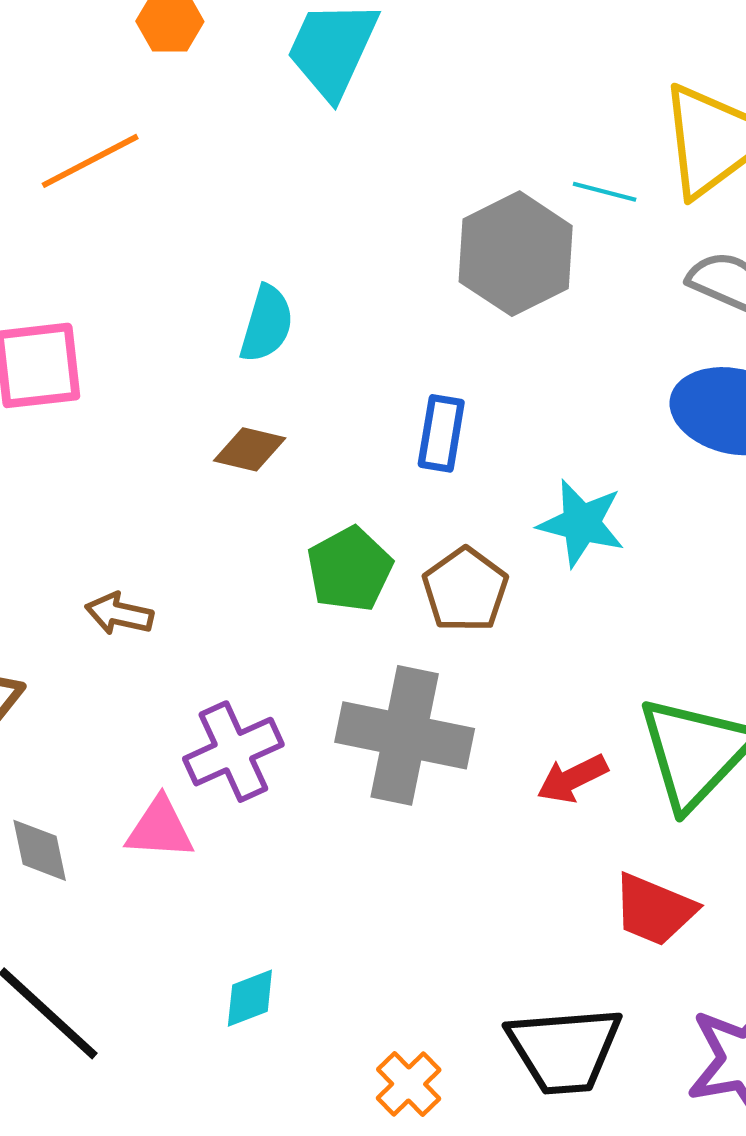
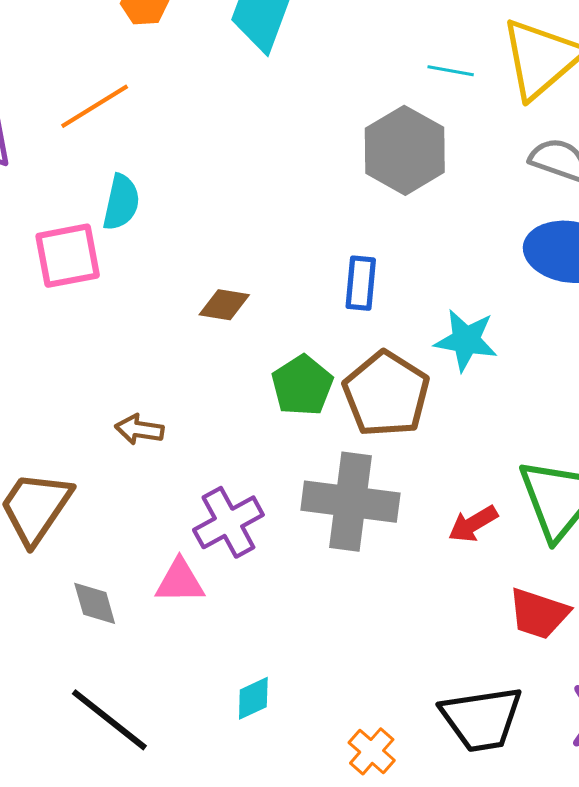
cyan line: (605, 192) -> (451, 71), moved
cyan semicircle: (267, 324) -> (121, 202), moved
brown pentagon: (465, 590) -> (386, 394), size x1.4

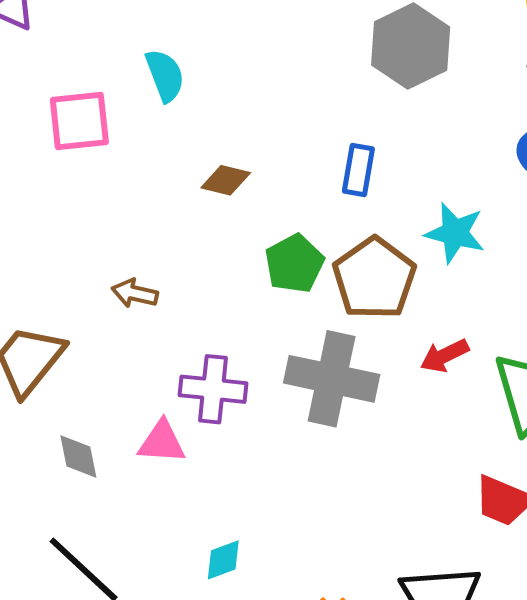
cyan semicircle: (121, 202) -> (165, 75), moved, turned -38
purple cross: (228, 522) -> (213, 389), turned 30
red arrow: (473, 524) -> (445, 356), moved

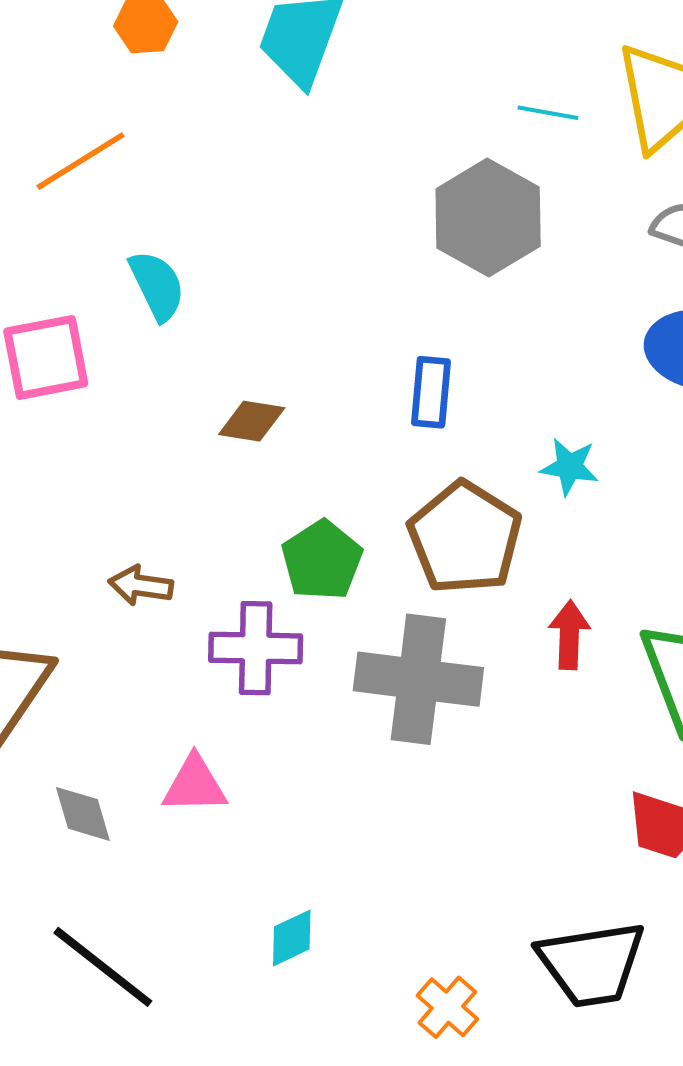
cyan star: (455, 233) -> (569, 467), size x0.7
green pentagon: (294, 264) -> (322, 560), moved
red arrow: (445, 356) -> (569, 635), turned 123
purple cross: (213, 389) -> (256, 648), moved

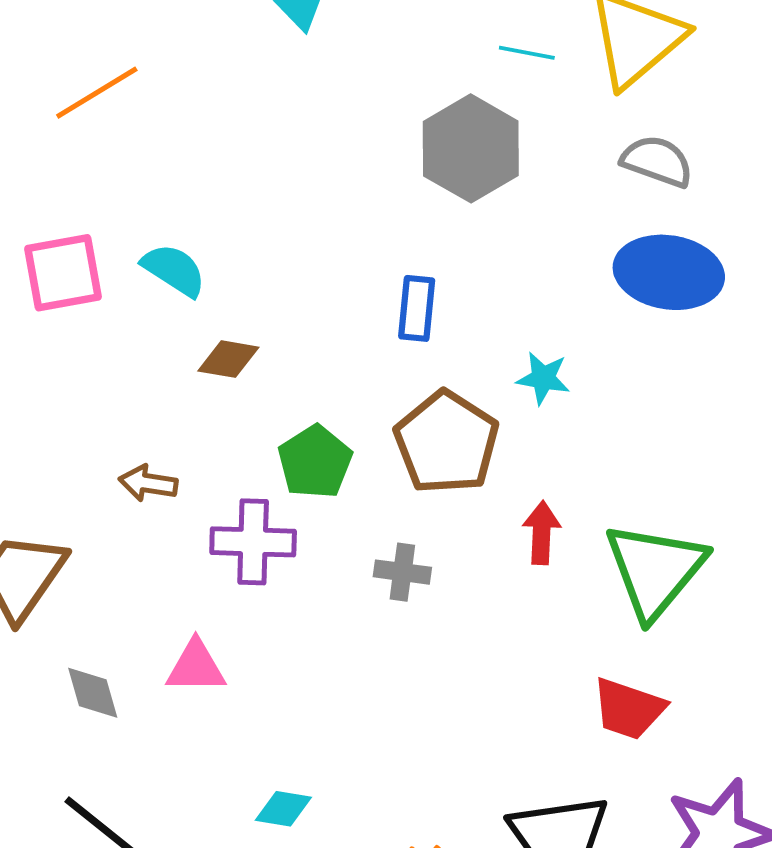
cyan semicircle: (157, 286) -> (174, 270), moved, turned -32
brown diamond: (252, 421) -> (228, 359), moved
gray cross: (418, 679) -> (402, 572), size x0.5
cyan diamond: (292, 938) -> (283, 809), turned 34

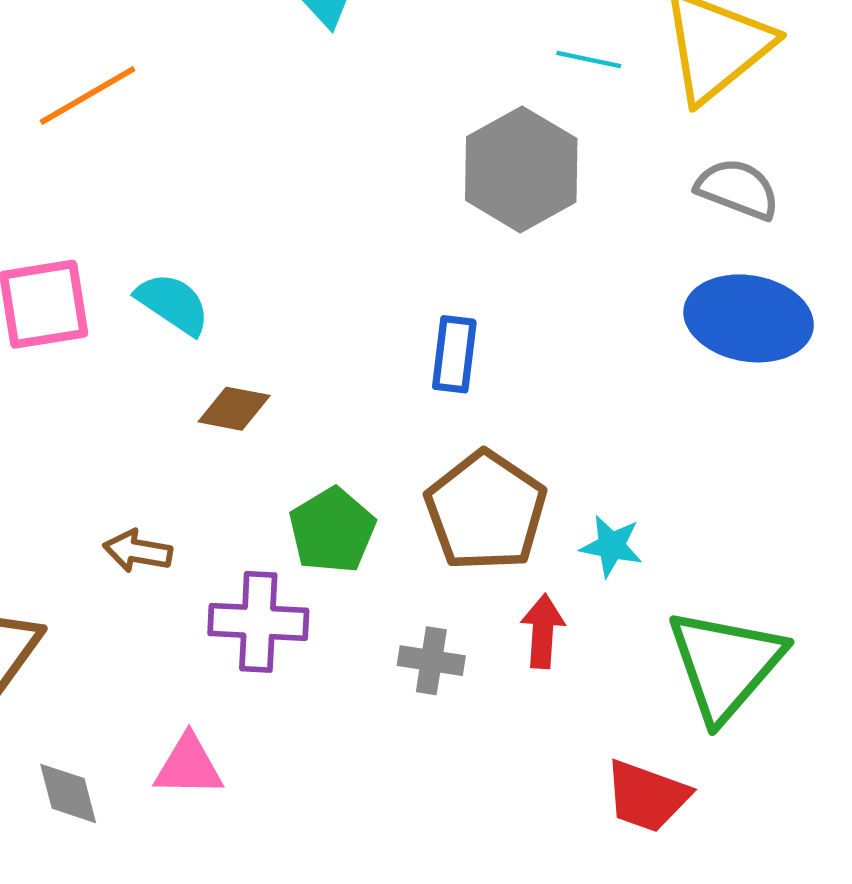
cyan star: (543, 378) -> (611, 546), moved
red arrow: (542, 533) -> (543, 631), moved
red trapezoid: (629, 709) -> (647, 796), moved

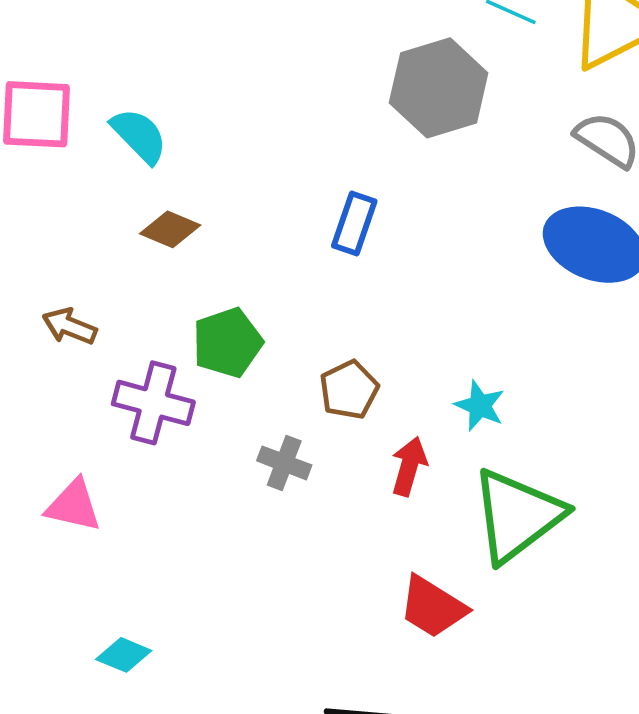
brown pentagon: (486, 511) -> (349, 390), moved, size x0.6
cyan star: (611, 546) -> (480, 406), moved
red arrow: (543, 631) -> (409, 466), moved

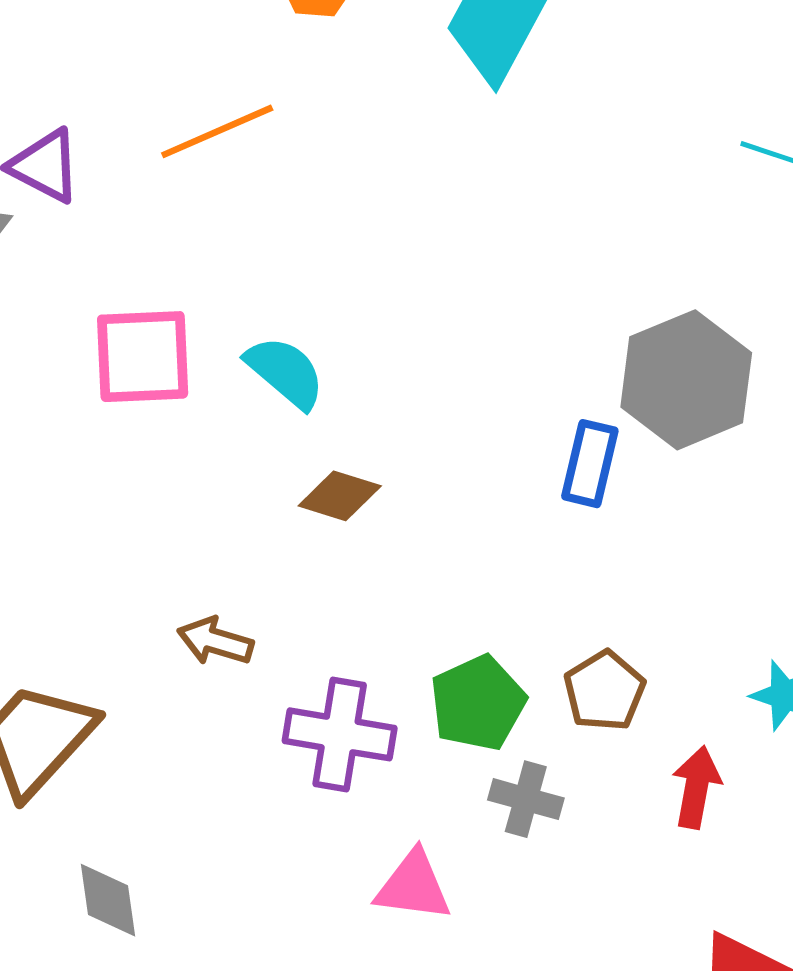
gray hexagon: (439, 88) -> (686, 380), moved
green pentagon: (227, 343) -> (478, 703), moved
pink triangle: (74, 506) -> (413, 886), moved

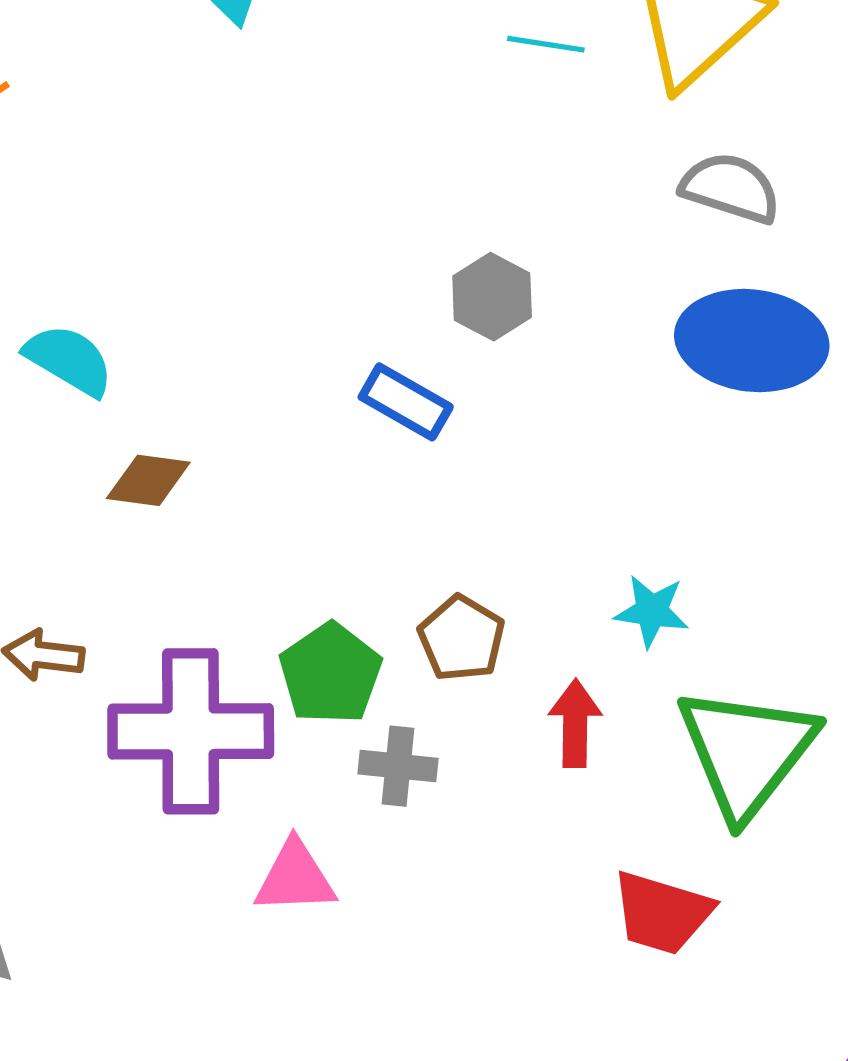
gray hexagon: (686, 380) -> (492, 297), size x0.6
blue rectangle: (590, 464) -> (406, 402), turned -64
purple cross: (340, 734) -> (191, 731), size x1.4

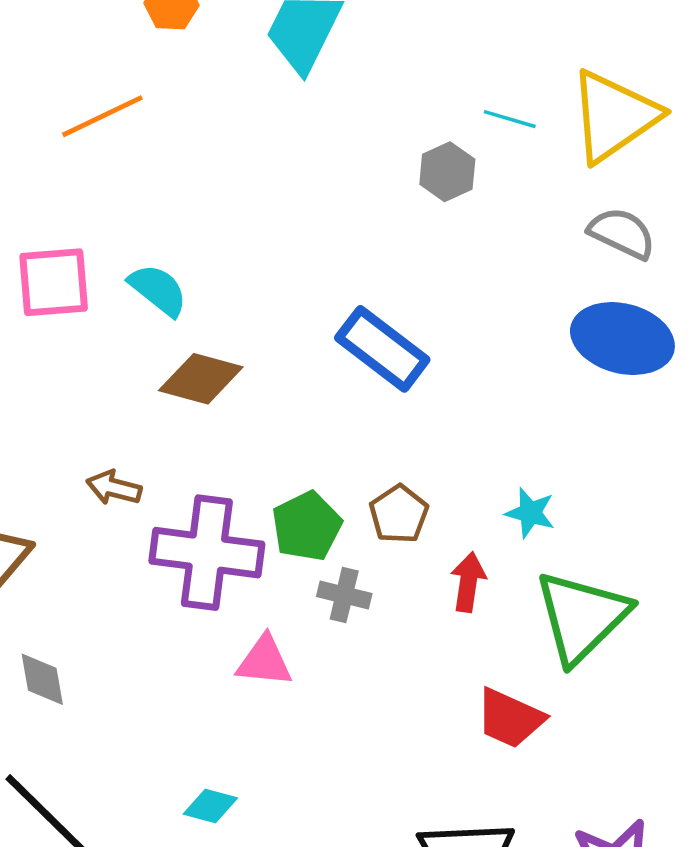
gray hexagon: (492, 297) -> (447, 172), moved
blue rectangle: (406, 402) -> (382, 349), size x1.5
brown diamond: (148, 480) -> (201, 379), size x1.4

